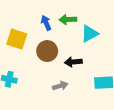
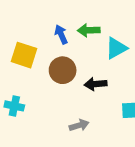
gray arrow: (60, 86) -> (79, 125), moved

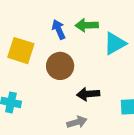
black arrow: (96, 84) -> (88, 94), moved

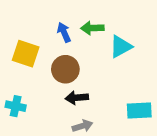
black arrow: (88, 94) -> (77, 98), moved

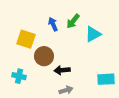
green arrow: (92, 28) -> (73, 21), turned -49
brown circle: (65, 69) -> (44, 56), moved

